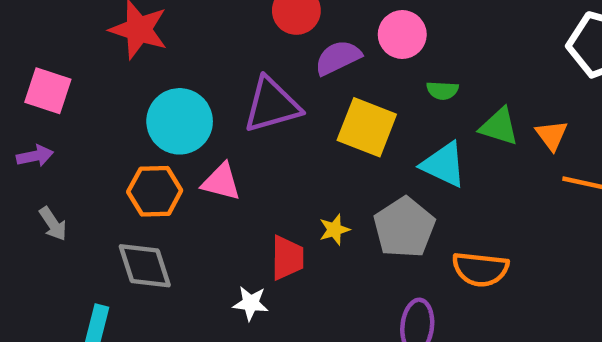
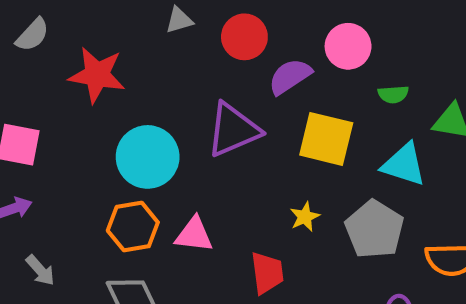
pink triangle: (221, 182) -> (194, 235), moved
yellow star: (334, 230) -> (305, 217), moved

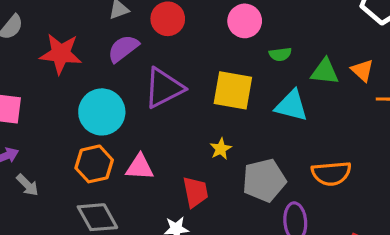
purple semicircle: (290, 76) -> (123, 48), moved
gray pentagon: (374, 229) -> (264, 180), moved, turned 30
gray arrow: (40, 270) -> (27, 185), moved

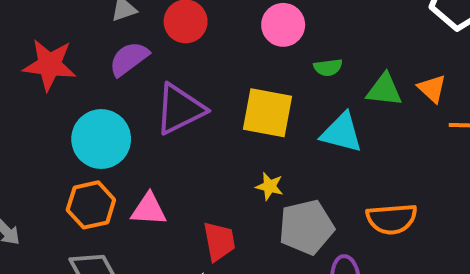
yellow star: (221, 149) -> (269, 186), moved, turned -30

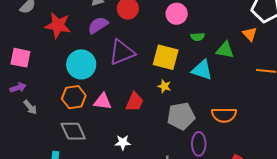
orange triangle: (432, 89) -> (250, 34), moved
yellow star: (269, 186) -> (164, 86), moved
red trapezoid: (219, 241) -> (135, 102), moved, turned 30

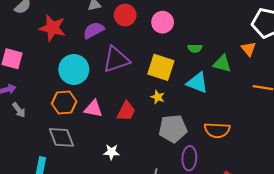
pink circle: (177, 14) -> (163, 22), moved

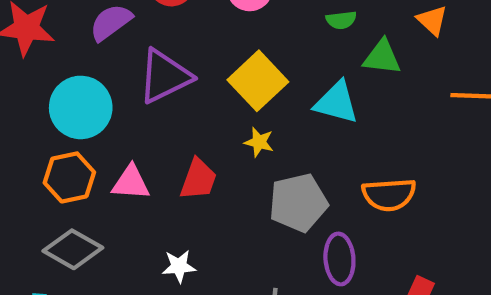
green semicircle: (195, 48) -> (341, 20), moved
yellow square: (161, 67) -> (258, 81), turned 36
gray diamond: (61, 137) -> (73, 249), turned -32

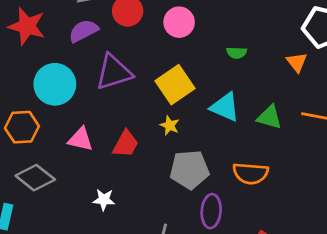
green triangle: (382, 57) -> (269, 117), moved
orange hexagon: (69, 177) -> (22, 127), moved

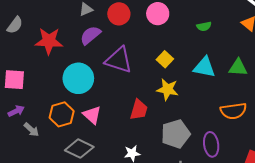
purple triangle: (114, 72) -> (119, 60), turned 48
yellow square: (175, 85) -> (165, 59), size x0.6
yellow star: (170, 125) -> (167, 89), size x1.5
pink triangle: (80, 139) -> (92, 115), moved, turned 42
gray pentagon: (189, 170) -> (176, 134), moved

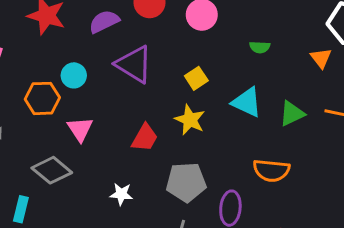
green triangle: (238, 67) -> (292, 114), turned -42
cyan circle: (78, 78) -> (74, 75), size x0.6
orange hexagon: (62, 114) -> (42, 98), moved

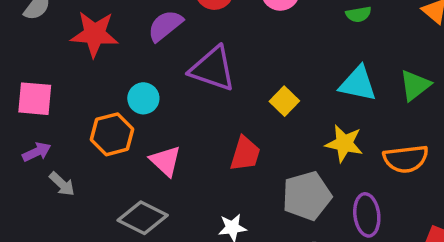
yellow square: (196, 78) -> (284, 101), moved
yellow star: (190, 120) -> (344, 143), moved

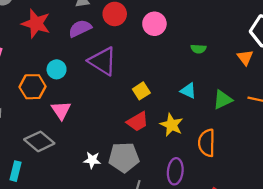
cyan triangle: (358, 84) -> (188, 91), size x0.7
red trapezoid: (245, 154) -> (137, 122), moved, turned 30
orange semicircle: (406, 159) -> (207, 143), turned 84
gray pentagon: (307, 196) -> (124, 157), moved

